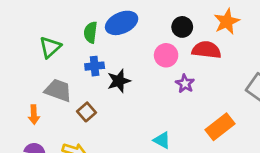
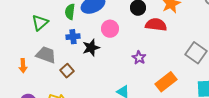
pink circle: (166, 55) -> (110, 29), moved
purple star: (185, 84) -> (139, 58), moved
orange arrow: (34, 115) -> (23, 66), moved

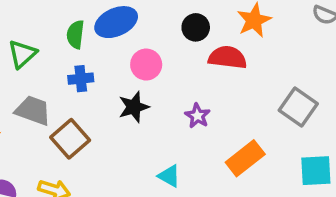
black star: (91, 48) -> (134, 107), moved
brown square: (67, 71) -> (70, 139), size x1.5

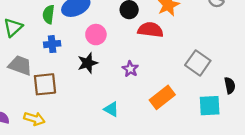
brown square: (70, 139) -> (45, 84), turned 35

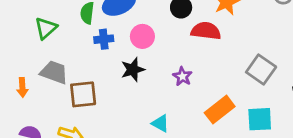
blue cross: (52, 44) -> (104, 39), moved
cyan square: (210, 106) -> (260, 119), moved

